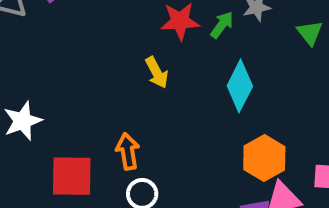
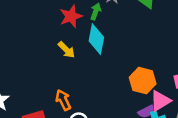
cyan diamond: (240, 86) -> (96, 39), moved

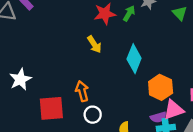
cyan diamond: (96, 39) -> (134, 59), moved

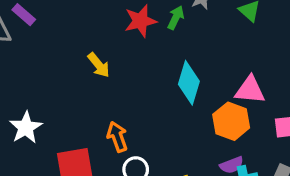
yellow arrow: (94, 44) -> (99, 65), moved
pink triangle: (174, 110) -> (250, 90), moved, turned 30

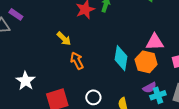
cyan diamond: (189, 83) -> (121, 58), moved
orange arrow: (117, 137) -> (77, 61), moved

